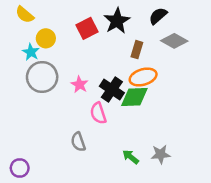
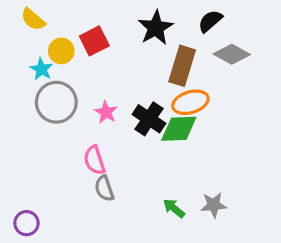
red square: (87, 28) -> (94, 41), moved
brown rectangle: (137, 50) -> (182, 66), size x1.6
pink semicircle: (98, 113) -> (94, 160), moved

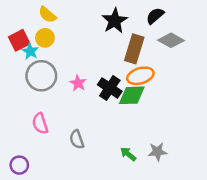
yellow semicircle: (33, 19) -> (47, 15), moved
red square: (94, 41) -> (19, 40), moved
pink semicircle: (94, 160) -> (40, 123), moved

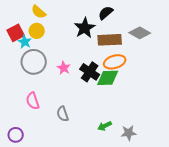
black semicircle: (155, 16) -> (106, 13), moved
black star: (115, 21) -> (85, 28), moved
brown rectangle: (134, 49) -> (110, 40), turned 70
gray star: (157, 152) -> (129, 133), moved
green arrow: (128, 154) -> (105, 126), turned -64

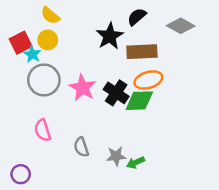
gray diamond: (140, 33) -> (181, 26), moved
pink star: (64, 68) -> (83, 88), size x1.5
gray star: (129, 133) -> (116, 156), moved

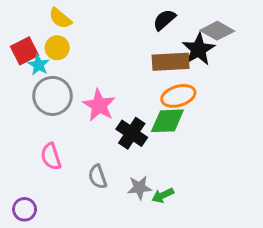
black star: (110, 36) -> (199, 49), moved
black cross: (116, 93) -> (132, 133), moved

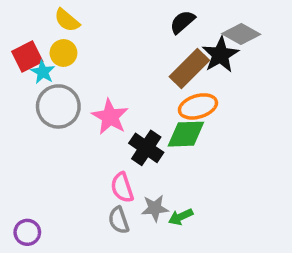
brown rectangle: (171, 62) -> (189, 69), turned -42
pink semicircle: (51, 157) -> (122, 187), moved
gray semicircle: (98, 177) -> (119, 220), moved

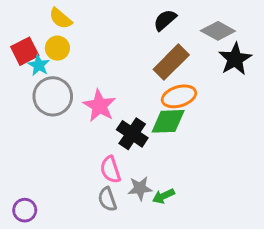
black star: (220, 55) -> (235, 59), moved

